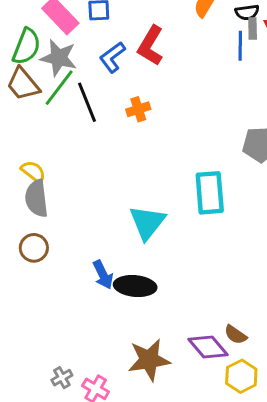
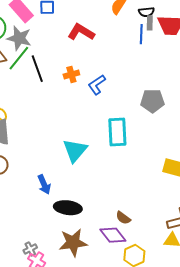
red L-shape: (151, 46) -> (81, 32), turned 88
blue L-shape: (112, 57) -> (97, 85), moved
black ellipse: (135, 286) -> (68, 208), moved
brown semicircle: (236, 335) -> (123, 218), moved
gray cross: (62, 378) -> (30, 249), moved

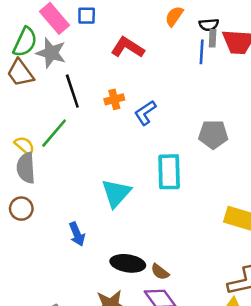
green line: (19, 58) -> (54, 133), moved
black ellipse: (68, 208) -> (128, 263), moved
brown semicircle: (123, 218) -> (160, 272), moved

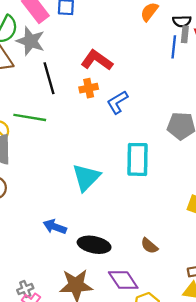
red L-shape: (128, 47) -> (97, 60), moved
green line: (54, 133) -> (30, 117), turned 56
blue arrow: (77, 234) -> (55, 227), moved, turned 130
brown semicircle: (160, 272) -> (149, 246), moved

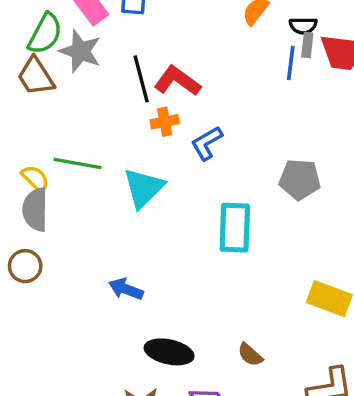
black line: (49, 78) -> (141, 79), moved
cyan triangle: (86, 177) -> (144, 188), moved
blue arrow: (55, 227) -> (126, 289), moved

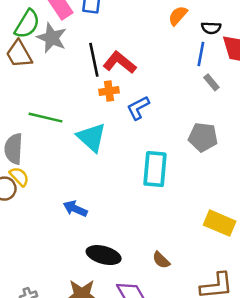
gray rectangle: (307, 45) -> (211, 82), moved, turned -49
yellow semicircle: (35, 178) -> (19, 177), moved
cyan triangle: (144, 188) -> (92, 137), turned -36

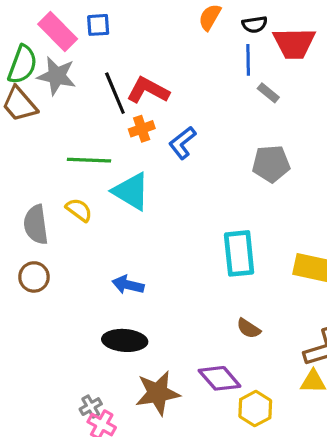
green line: (45, 118) -> (89, 160), moved
cyan rectangle: (155, 169) -> (239, 253), moved
yellow semicircle: (19, 177) -> (79, 210), moved
black ellipse: (104, 255) -> (125, 340), moved

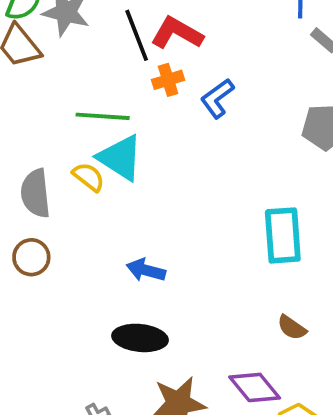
cyan triangle: (131, 191) -> (120, 158), moved

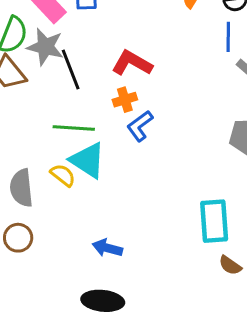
black line: (137, 35) -> (71, 69), moved
blue L-shape: (217, 98) -> (140, 126), moved
brown semicircle: (292, 328) -> (230, 265), moved

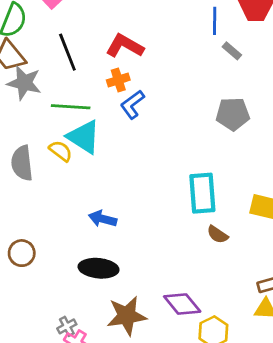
gray star: (45, 47) -> (24, 83), moved
brown circle: (18, 238) -> (22, 253), moved

